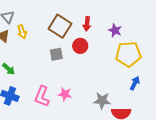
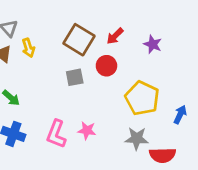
red arrow: (87, 24) -> (115, 36), turned 40
yellow pentagon: (128, 54) -> (142, 98), moved, turned 30

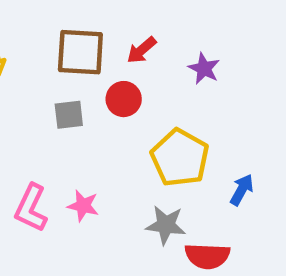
brown square: (79, 40) -> (80, 52), turned -32

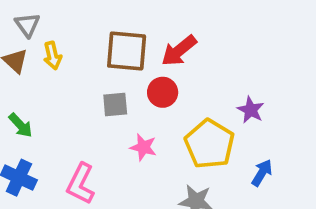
red arrow: (141, 50) -> (179, 51), size x1.4
purple star: (204, 69) -> (251, 110), moved
pink star: (83, 206) -> (143, 147), moved

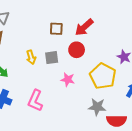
brown square: (127, 51) -> (56, 29), size x0.6
yellow arrow: (52, 56) -> (31, 57), moved

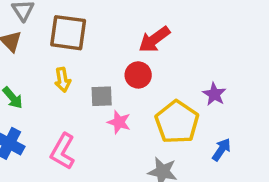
brown square: (56, 29) -> (68, 33), moved, size x1.6
gray square: (52, 58) -> (102, 96), moved

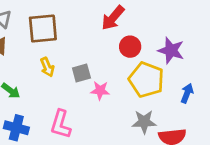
red circle: (138, 75) -> (130, 47), moved
purple star: (214, 94) -> (171, 50), size x1.4

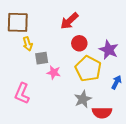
yellow arrow: (47, 67) -> (28, 44), moved
gray star: (144, 122) -> (83, 99), turned -30

